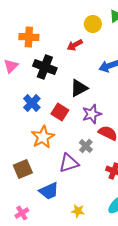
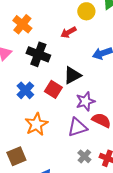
orange cross: (29, 37) -> (22, 24), turned 36
red square: (60, 112) -> (53, 89), moved
gray cross: (86, 146) -> (84, 156), moved
purple triangle: (69, 163) -> (77, 127), moved

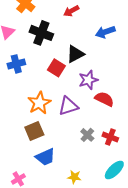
blue cross: (25, 90) -> (16, 64), moved, turned 30
purple triangle: (77, 127) -> (68, 106), moved
brown square: (16, 156) -> (34, 131), moved

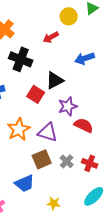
purple triangle: (68, 106) -> (48, 132), turned 35
brown square: (34, 131) -> (42, 159), moved

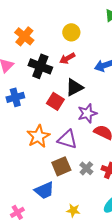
yellow circle: (69, 16) -> (71, 32), moved
red arrow: (51, 37) -> (67, 58), moved

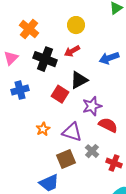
orange star: (38, 136) -> (43, 129), size x0.6
gray cross: (86, 168) -> (92, 151), moved

